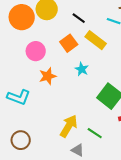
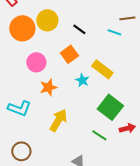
yellow rectangle: (96, 40) -> (102, 69), moved
yellow arrow: (69, 126) -> (58, 120), moved
green line: (95, 133) -> (99, 135), moved

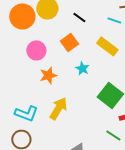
yellow rectangle: (102, 69) -> (107, 46), moved
cyan L-shape: (19, 108) -> (26, 113), moved
green line: (99, 135) -> (113, 135), moved

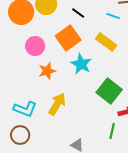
orange square: (69, 42) -> (68, 38), size x1.4
cyan star: (82, 68) -> (81, 64), size x1.5
green line: (113, 135) -> (112, 131), turned 70

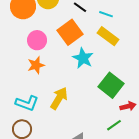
cyan line: (113, 16) -> (106, 14), moved
orange star: (47, 71) -> (36, 65), moved
green line: (112, 131) -> (114, 125), turned 42

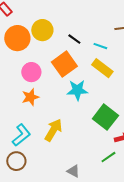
cyan star: (83, 58) -> (77, 90), turned -30
cyan L-shape: (27, 103) -> (21, 135), turned -60

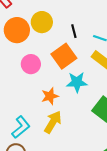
black line: (74, 39) -> (74, 31), turned 40
orange star: (30, 97) -> (50, 96), moved

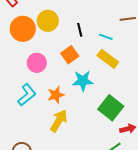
orange square: (64, 56) -> (70, 55), size x0.7
cyan L-shape: (21, 127) -> (27, 95), moved

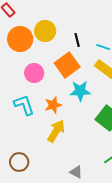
orange square: (70, 55) -> (67, 65), size x1.4
cyan L-shape: (27, 95) -> (24, 105), turned -70

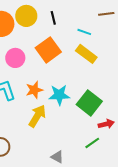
black line: (77, 40) -> (53, 18), moved
cyan star: (80, 91) -> (59, 95), moved

